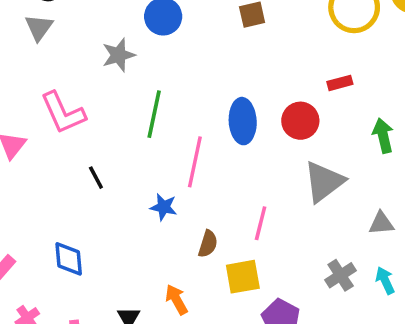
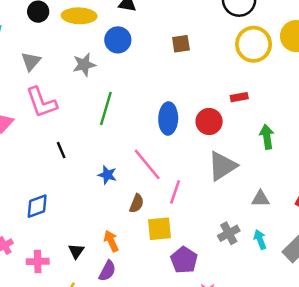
gray triangle: (39, 27) -> (31, 61), moved
pink line: (195, 162) -> (147, 164), moved, turned -56
blue diamond: (69, 259) -> (37, 206), turned 70

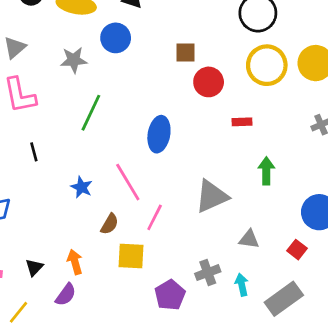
red circle: (209, 122) -> (209, 82), moved
purple pentagon: (184, 260) -> (170, 295), moved

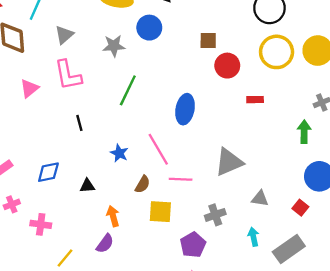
green arrow: (266, 171) -> (304, 132), moved
pink line: (155, 217) -> (181, 179), turned 65
black triangle: (34, 267) -> (87, 186), moved, turned 42
gray cross: (208, 273) -> (215, 215), moved

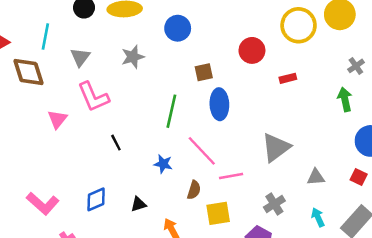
blue circle: (149, 28) -> (178, 28), moved
brown square: (208, 41) -> (204, 72), moved
green line: (128, 90) -> (171, 111), moved

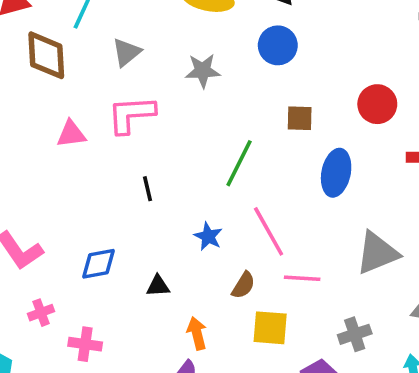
pink L-shape: (93, 97) -> (131, 114), turned 96
blue ellipse: (219, 104) -> (336, 173), moved
pink triangle: (57, 119) -> (71, 134), turned 30

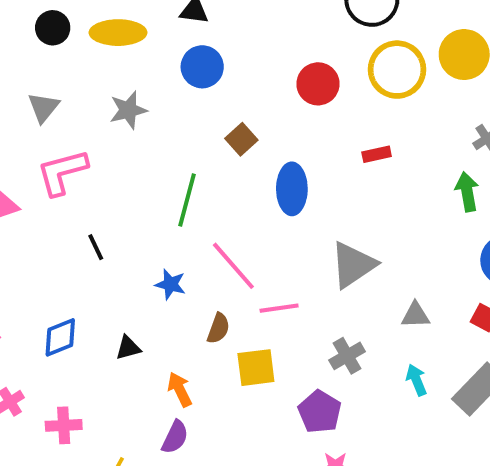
red circle: (377, 104) -> (318, 84), moved
brown square: (300, 118) -> (241, 139), turned -32

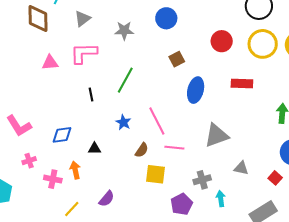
red rectangle: (377, 154) -> (242, 83), size x1.5
green line: (187, 200) -> (125, 80), moved
cyan arrow: (416, 380) -> (221, 199), moved
orange arrow: (180, 389) -> (75, 170), moved

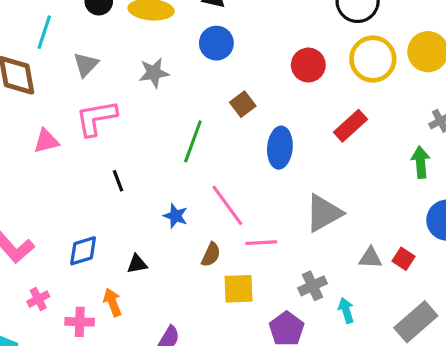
green line: (125, 80) -> (193, 141), moved
red rectangle: (242, 83) -> (350, 126), turned -35
red square: (275, 178) -> (404, 259), moved

